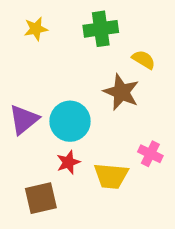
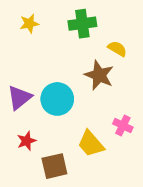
red star: (68, 162) -> (26, 141), moved
yellow trapezoid: (111, 176) -> (91, 144), turned 44
brown square: (41, 198) -> (54, 166), moved

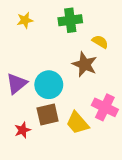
pink cross: (123, 126) -> (105, 107), size x1.5
red star: (26, 141) -> (23, 130), moved
brown square: (54, 166) -> (48, 115), moved

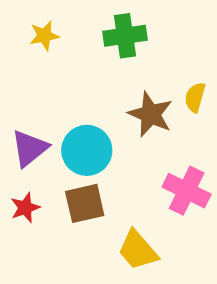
yellow semicircle: (100, 42) -> (195, 97), moved, turned -105
yellow trapezoid: (77, 123) -> (138, 250), moved
red star: (23, 130) -> (25, 208), moved

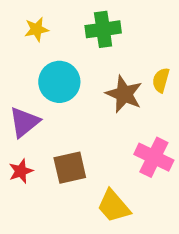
cyan circle: (87, 150) -> (59, 82), moved

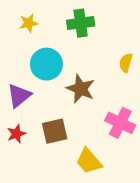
brown star: (124, 94) -> (81, 89), moved

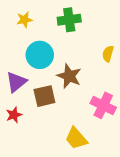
brown square: (55, 131) -> (44, 96), moved

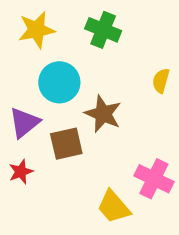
yellow star: (24, 20) -> (37, 30), size x1.5
green cross: (69, 20) -> (103, 30), turned 30
pink cross: (103, 105) -> (154, 179), moved

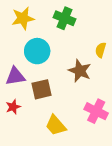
brown star: (103, 114) -> (80, 71), moved
purple triangle: (24, 123) -> (15, 76), turned 30
yellow trapezoid: (114, 207) -> (56, 125), moved

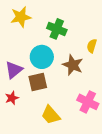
green cross: (64, 18) -> (57, 29), moved
cyan circle: (37, 51) -> (42, 57), moved
purple triangle: (15, 76) -> (14, 70), turned -30

